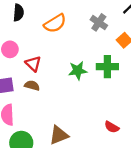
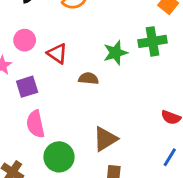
brown semicircle: (32, 86) -> (89, 78), moved

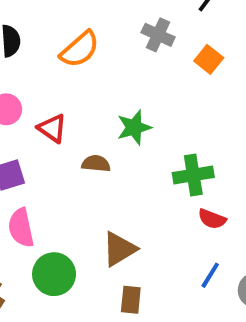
green cross: (152, 41) -> (193, 175), moved

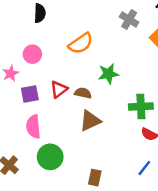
orange semicircle: (80, 49) -> (81, 43), moved
red triangle: (52, 128) -> (59, 89), moved, turned 42
brown triangle: (119, 249) -> (90, 121), moved

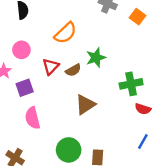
red triangle: (59, 89) -> (51, 67), moved
brown semicircle: (83, 93) -> (73, 70), moved, turned 147
green circle: (50, 157) -> (69, 150), moved

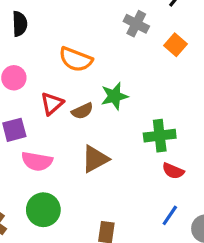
orange semicircle: (65, 33) -> (76, 59), turned 60
pink semicircle: (33, 118) -> (37, 161), moved, turned -70
green circle: (69, 150) -> (43, 210), moved

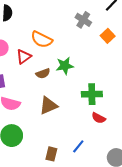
red triangle: (52, 104) -> (24, 57), moved
blue line: (170, 215) -> (78, 146), moved

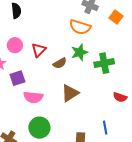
orange semicircle: (42, 39) -> (80, 27), moved
green cross: (92, 94) -> (104, 63), moved
blue line: (78, 146) -> (105, 128), turned -40

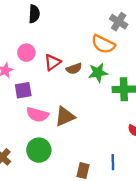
brown semicircle: (60, 63) -> (74, 69), moved
brown triangle: (70, 93) -> (65, 116), moved

